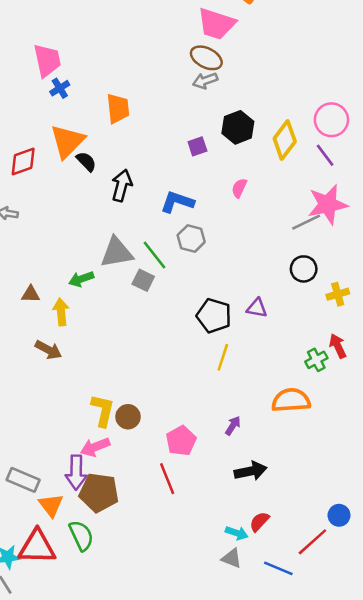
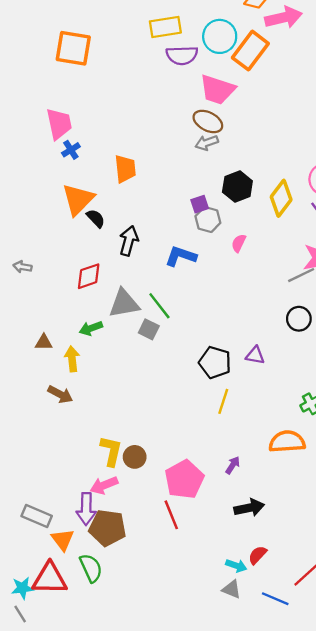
red diamond: (23, 161) -> (89, 276), moved
gray hexagon: (191, 239) -> (208, 220), moved
pink pentagon: (181, 441) -> (184, 479), size x1.4

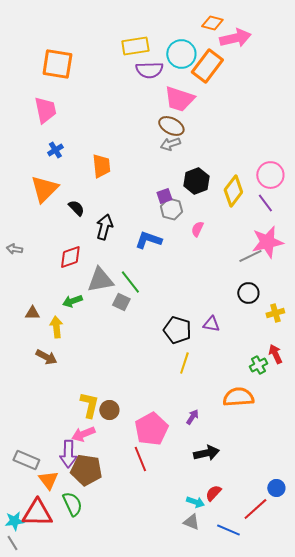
pink trapezoid: (59, 124) -> (45, 110), moved
orange triangle: (78, 199) -> (44, 189), moved

